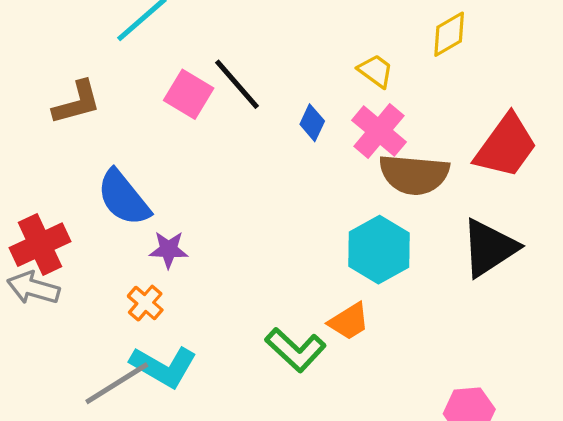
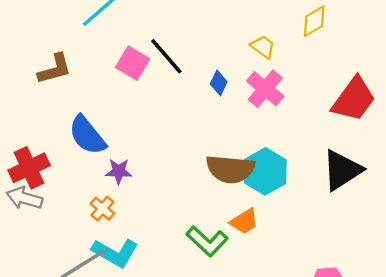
brown semicircle: (414, 174) -> (230, 169), moved

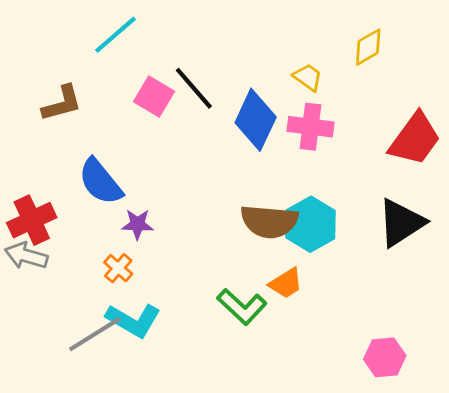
blue diamond: (219, 83) -> (256, 120), size x2.0
pink cross: (265, 89) -> (311, 127), turned -33

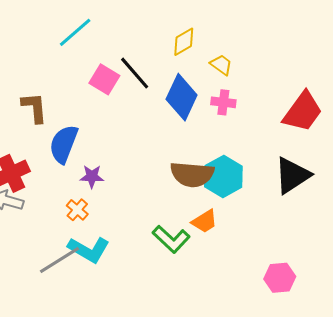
yellow diamond: (368, 47) -> (184, 42), moved
brown L-shape: (62, 103) -> (34, 108), moved, turned -80
pink cross: (311, 127) -> (223, 102), size x0.7
blue semicircle: (100, 182) -> (64, 144), turned 60

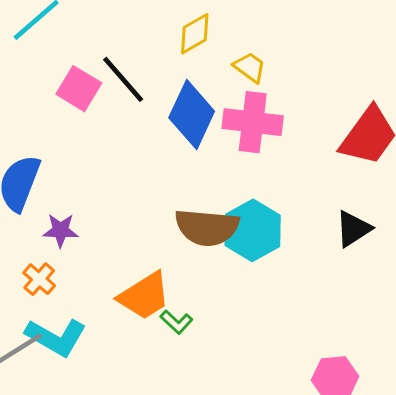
pink cross: (223, 102) -> (253, 122), size x1.6
black triangle: (292, 175) -> (353, 229), size x0.7
orange trapezoid: (205, 221) -> (144, 296), moved, size x1.4
green L-shape: (171, 239) -> (176, 322), size x0.6

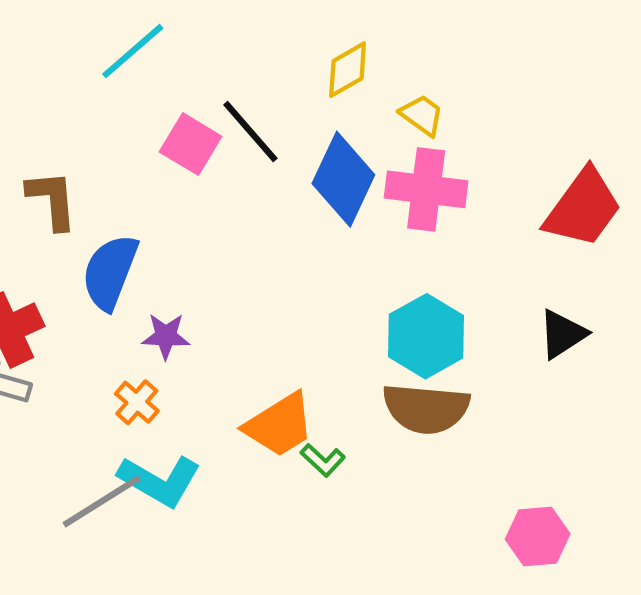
brown semicircle: (207, 227) -> (426, 408), moved

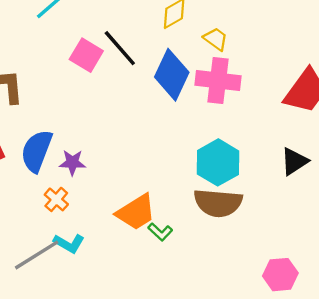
blue semicircle: (110, 272) -> (37, 151), moved
cyan L-shape: (160, 481) -> (69, 243), size x0.7

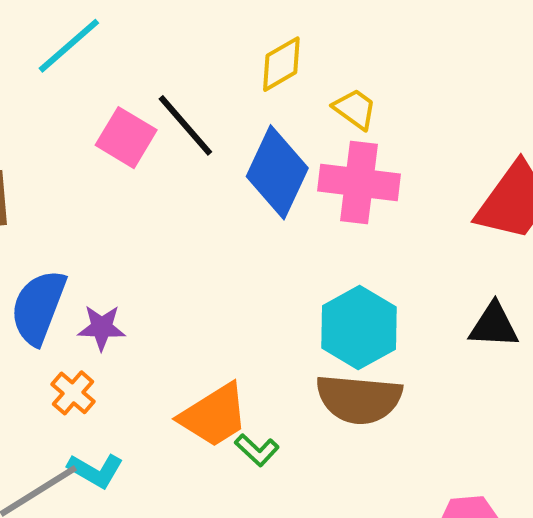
black triangle: (294, 161) -> (494, 325), turned 36

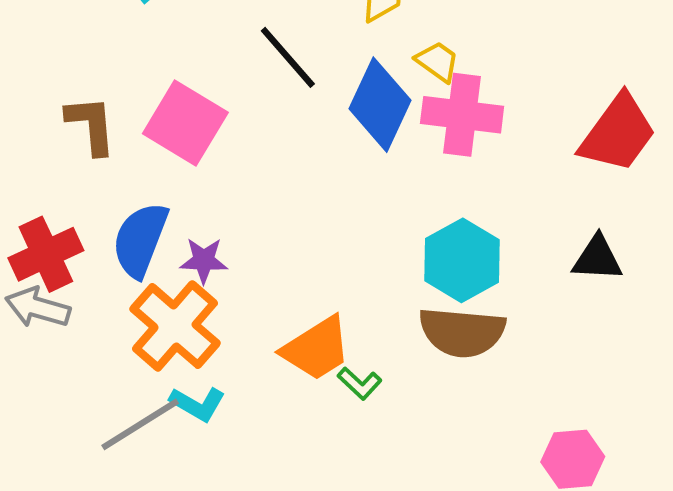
yellow trapezoid: (355, 109) -> (437, 61), moved
pink square: (126, 138) -> (185, 123), moved, size x1.4
orange cross: (73, 393) -> (175, 326), size x2.0

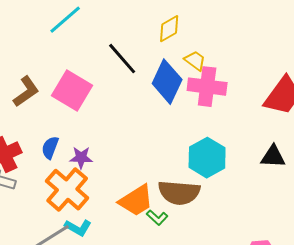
brown L-shape: (91, 125) -> (26, 92), turned 60
blue semicircle: (140, 240) -> (50, 148), size x0.6
brown semicircle: (462, 332) -> (179, 193), moved

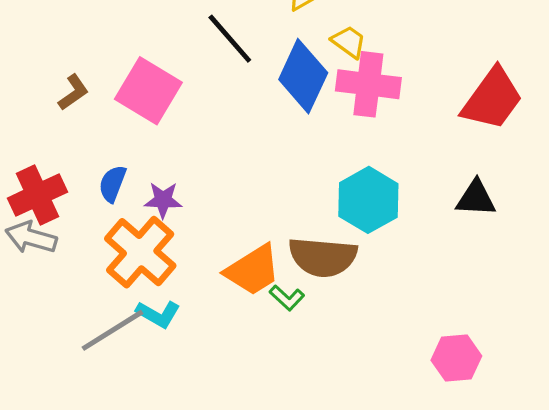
brown L-shape: (26, 92) -> (73, 92), size x0.7

